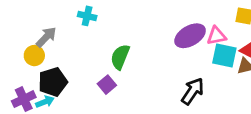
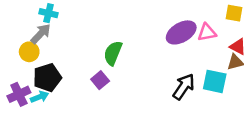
cyan cross: (87, 16) -> (49, 13), moved
cyan square: (224, 56) -> (215, 81), moved

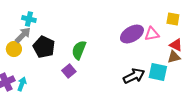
black pentagon: (47, 78) -> (44, 47), moved, turned -30
black arrow: (184, 87) -> (134, 76), turned 30
cyan arrow: (39, 97) -> (22, 84), turned -48

